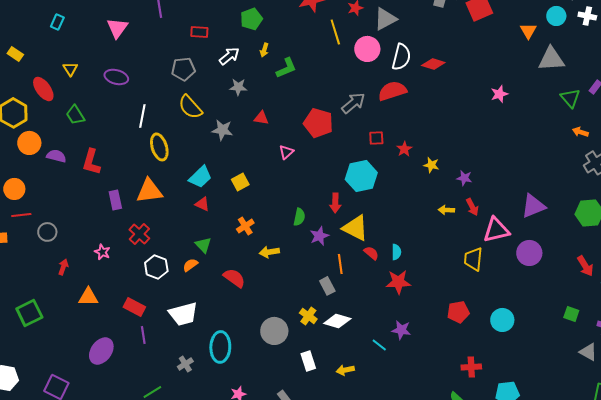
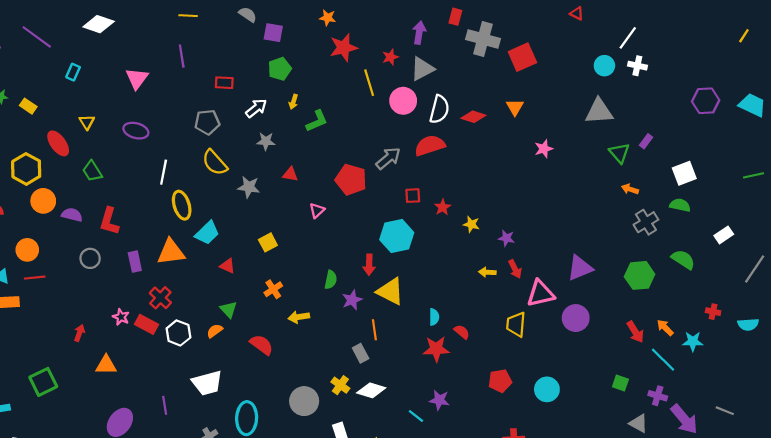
orange triangle: (528, 31) -> (515, 107), moved
cyan trapezoid: (200, 177) -> (207, 233), moved
gray circle: (47, 232) -> (90, 258), moved
red semicircle: (371, 253) -> (462, 332), moved
red rectangle: (134, 307) -> (147, 324), moved

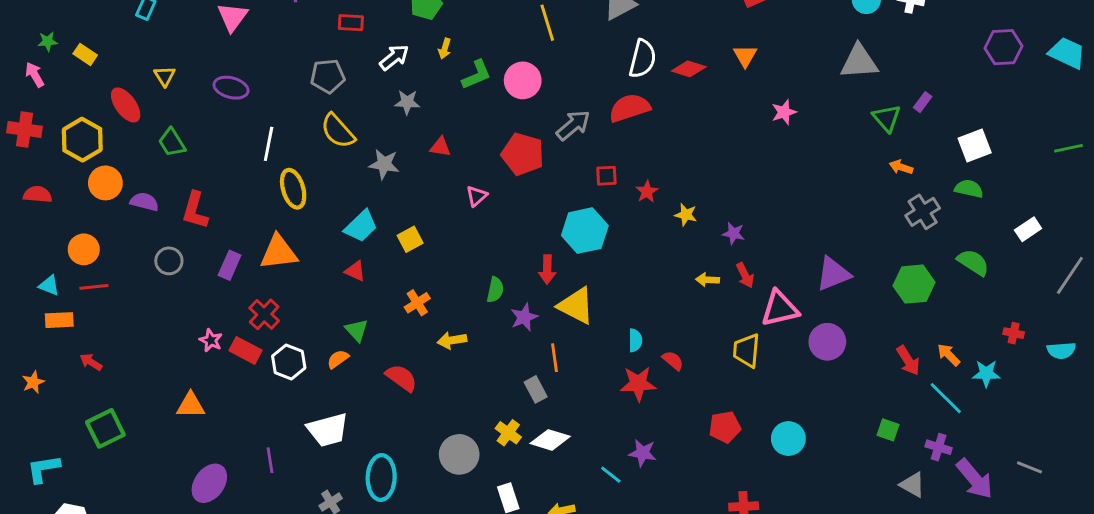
pink circle: (403, 101) -> (523, 80), moved
cyan trapezoid: (207, 233) -> (361, 226), moved
purple rectangle: (135, 262) -> (230, 265), turned 36
red arrow: (79, 333) -> (91, 362), moved, turned -77

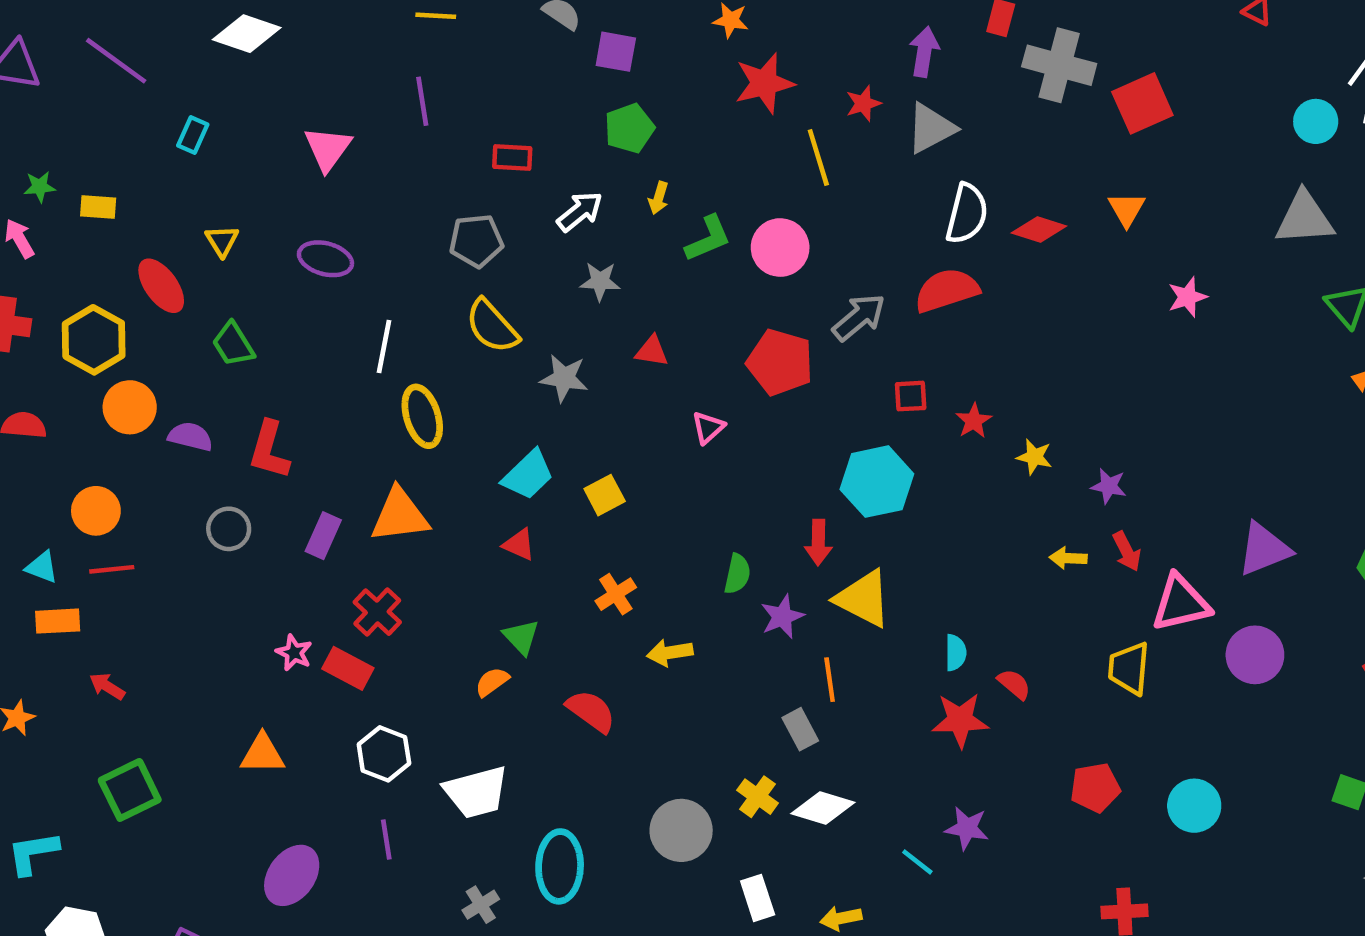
yellow rectangle: (85, 54) -> (98, 207), turned -30
white hexagon: (289, 362) -> (384, 754), moved

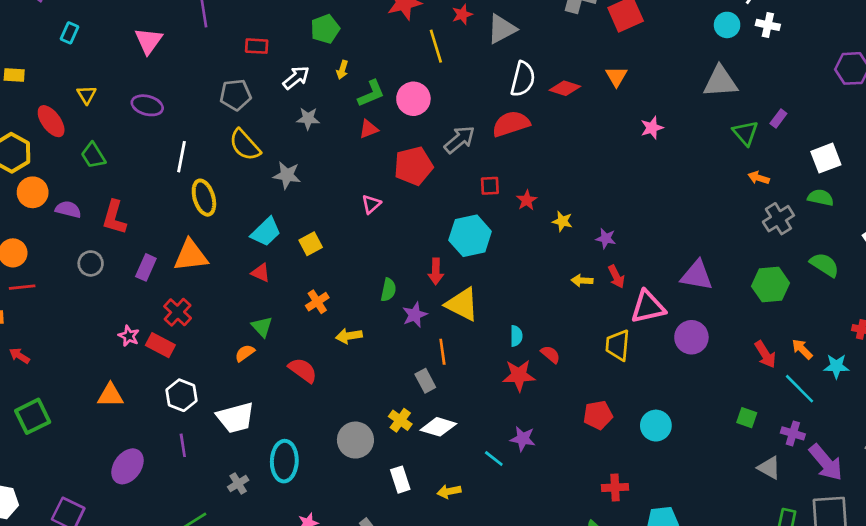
red triangle: (652, 351) -> (369, 129), moved, turned -30
red pentagon: (780, 362) -> (413, 166), turned -30
purple triangle: (1264, 549) -> (697, 275), turned 32

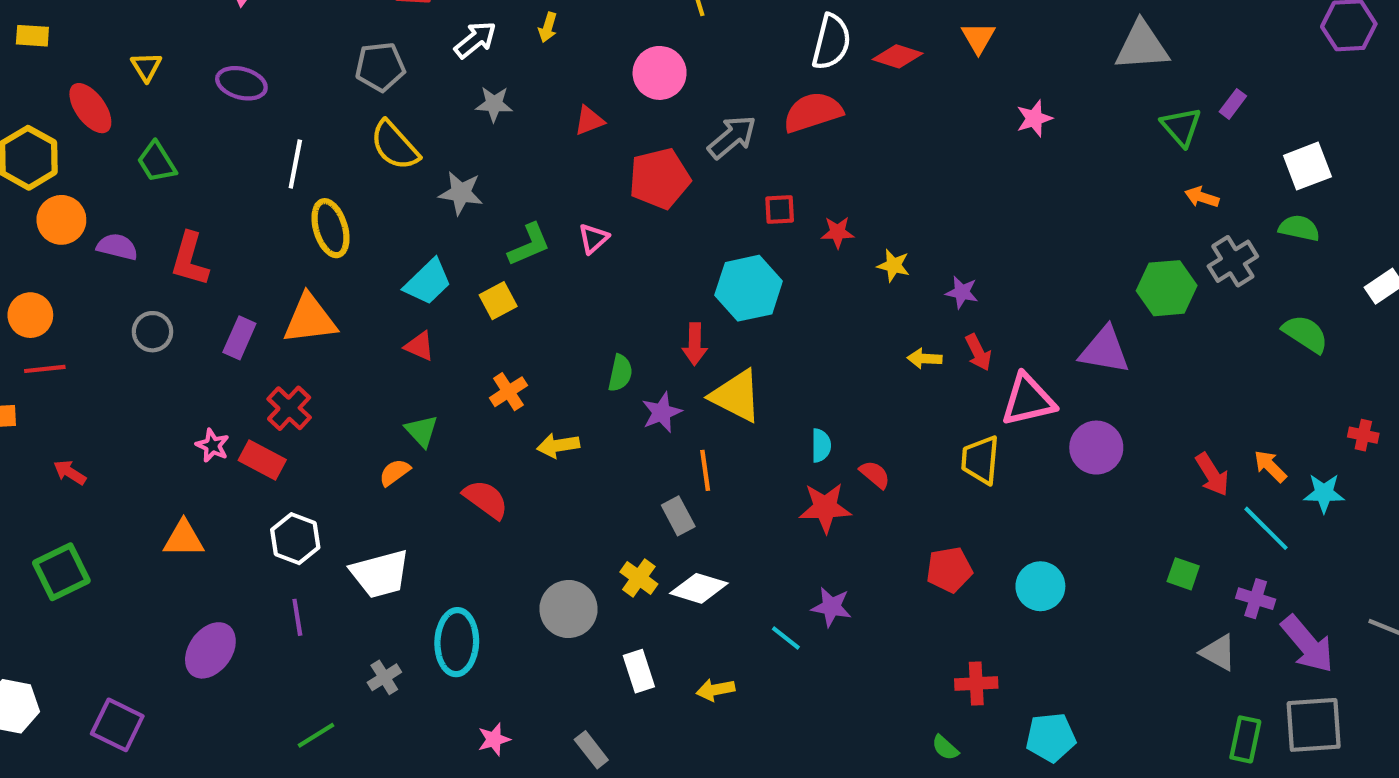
green L-shape: (371, 93) -> (529, 245), moved
red star: (527, 200) -> (838, 232), turned 30
green hexagon: (771, 285) -> (1167, 288), moved
red arrow: (19, 356) -> (70, 472), moved

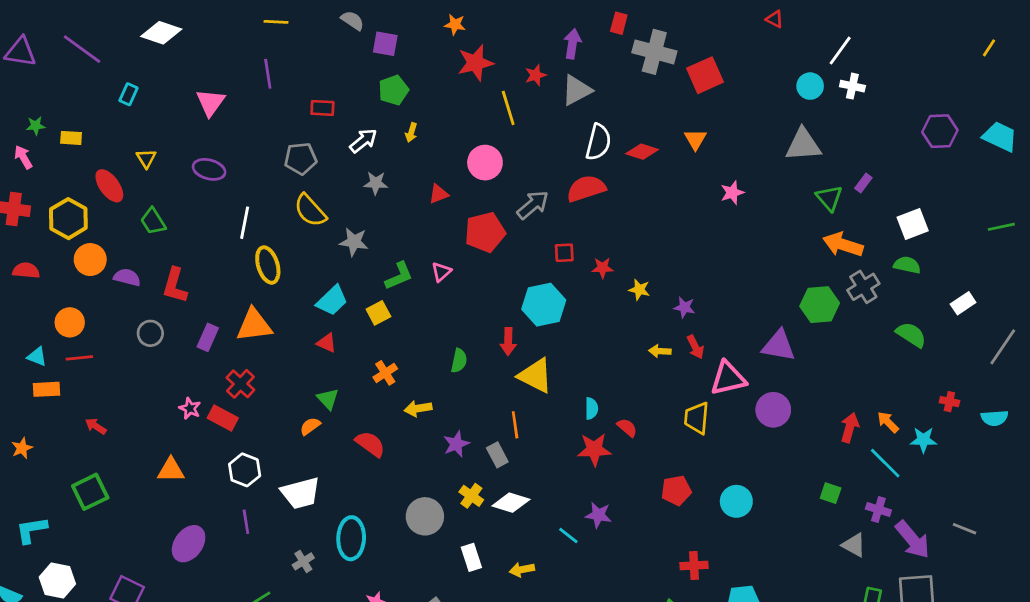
orange arrow: (1202, 197) -> (843, 245), size x1.8
purple star: (662, 412) -> (456, 444), moved
red arrow: (1212, 474) -> (850, 428), turned -132

